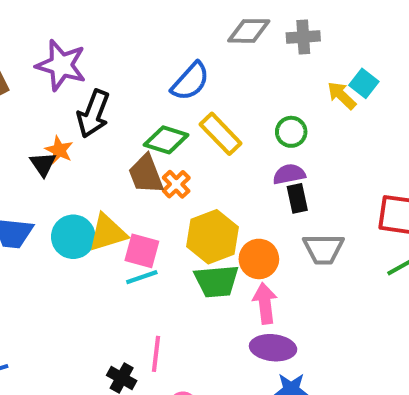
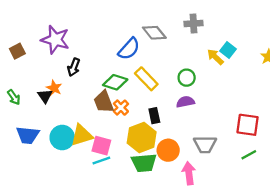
gray diamond: (249, 31) -> (154, 33), moved, turned 50
black arrow: (93, 114) -> (74, 67), size x0.7
black rectangle: (297, 198) -> (154, 116), moved
pink arrow: (265, 303) -> (189, 173), moved

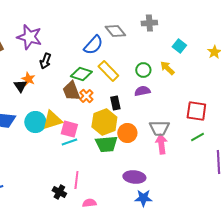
yellow arrow: (215, 57) -> (167, 68), moved
pink arrow: (189, 173) -> (161, 144), moved

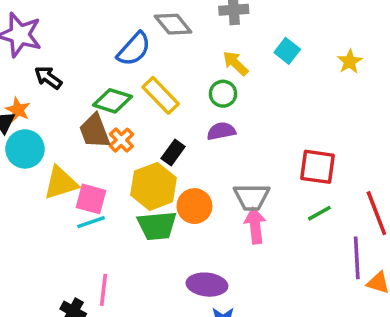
black arrow: (45, 61) -> (48, 78), turned 105
yellow arrow: (167, 68) -> (235, 63), moved
black rectangle: (115, 103) -> (173, 153), turned 48
cyan circle: (35, 122) -> (25, 149), moved

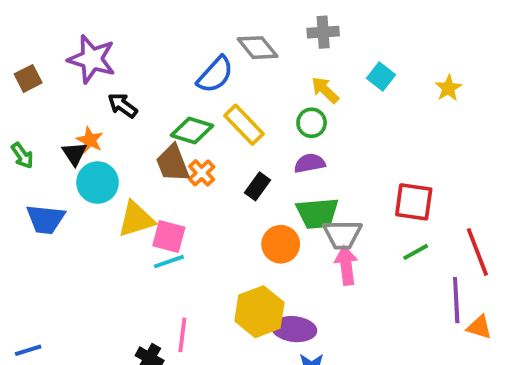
yellow hexagon: (153, 186) -> (259, 312), moved
green trapezoid: (157, 226) -> (317, 213), moved

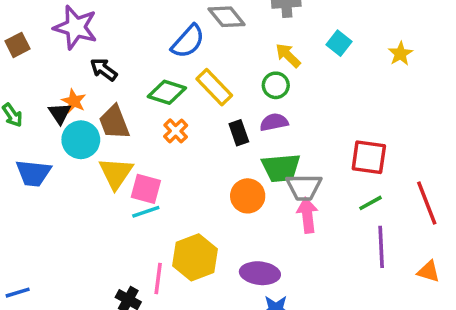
brown trapezoid: (173, 163) -> (114, 122), moved
black rectangle: (258, 186) -> (239, 133), moved, turned -55
yellow triangle: (136, 219) -> (116, 173), turned -39
purple line: (456, 300) -> (381, 247), moved
yellow hexagon: (259, 312) -> (195, 257), moved

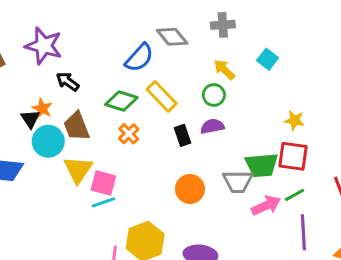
yellow star: (400, 54) -> (294, 120), moved, turned -30
green trapezoid: (281, 168) -> (262, 165), moved
pink arrow: (307, 215) -> (266, 205), moved, turned 72

